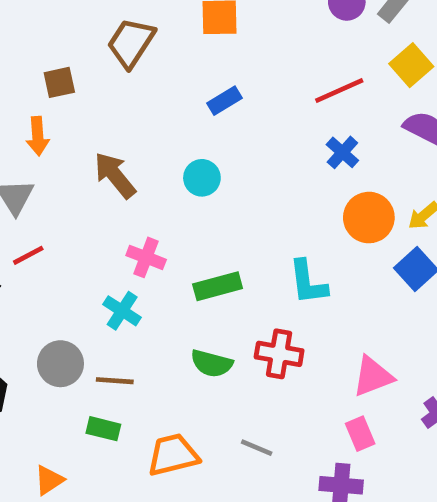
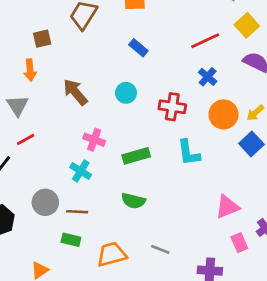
blue rectangle: (224, 101) -> (138, 48), turned 72
red cross: (279, 354) -> (172, 107), moved
pink rectangle: (360, 434) -> (239, 243), moved

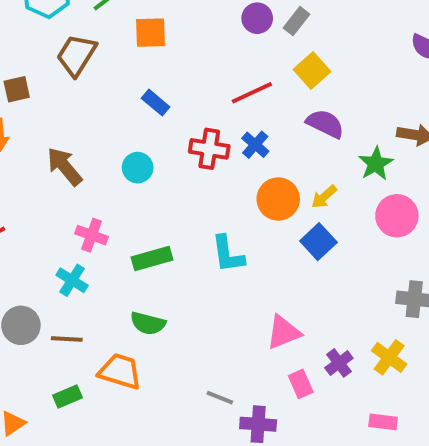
red cross: (172, 107) -> (209, 149), moved
green rectangle: (71, 240) -> (68, 396), moved, turned -36
gray line: (160, 249) -> (220, 398), moved
orange trapezoid: (112, 254) -> (120, 371), moved, turned 32

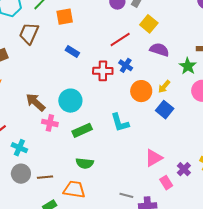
brown arrow: (64, 166) -> (35, 102), moved
cyan circle: (138, 168) -> (70, 101), moved, size x1.5
cyan cross: (72, 280) -> (19, 148), moved

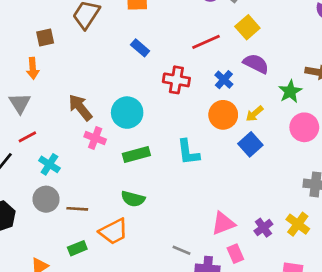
blue cross: (126, 65) -> (224, 80), moved
pink triangle: (154, 158) -> (223, 223), moved
pink rectangle: (166, 183) -> (235, 254), moved
orange trapezoid: (74, 189) -> (114, 231), turned 135

